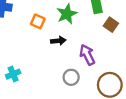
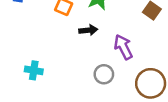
cyan cross: (13, 74) -> (34, 70), turned 32

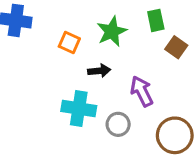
cyan cross: (34, 70) -> (79, 109), moved, size x1.5

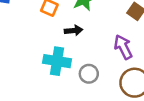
purple arrow: (142, 91) -> (123, 47), moved

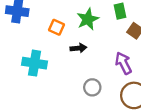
cyan cross: (57, 61) -> (35, 63), moved

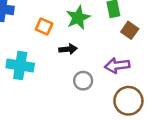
purple arrow: (123, 63) -> (117, 66), turned -70
gray circle: (92, 87) -> (83, 81), moved

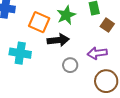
orange square: (44, 26) -> (39, 22), size x1.5
black arrow: (68, 49) -> (58, 40), size x1.5

